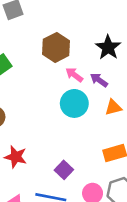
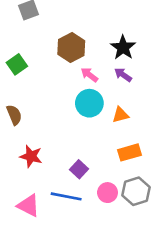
purple arrow: (99, 80) -> (123, 75), moved
orange triangle: (113, 107) -> (120, 115), moved

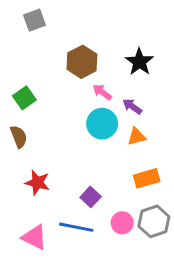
green square: (17, 64) -> (24, 98), moved
purple arrow: (123, 75) -> (132, 106), moved

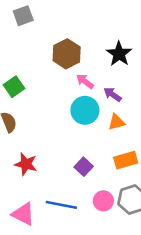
purple square: (91, 197) -> (84, 167), moved

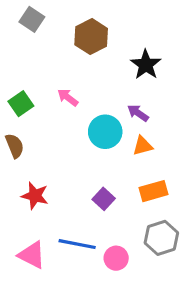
gray square: (23, 16) -> (32, 19), turned -36
brown hexagon: (67, 54) -> (91, 37), moved
pink arrow: (85, 81) -> (68, 97), moved
pink circle: (103, 201) -> (116, 258), moved

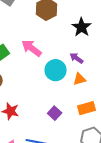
pink arrow: (68, 97) -> (32, 48), size x1.5

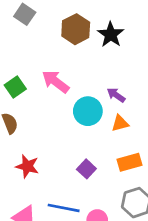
black star: (82, 27) -> (111, 35), moved

